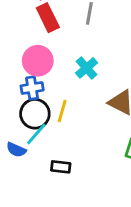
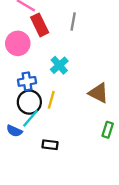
pink circle: (38, 61) -> (18, 43), moved
cyan cross: (87, 68) -> (59, 65), moved

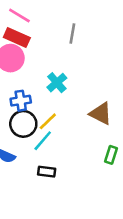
red rectangle: (40, 25) -> (17, 37), moved, turned -40
yellow line: (51, 100) -> (48, 121), turned 30
cyan line: (30, 118) -> (43, 141), moved

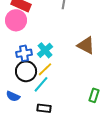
cyan cross: (57, 83) -> (45, 50), moved
brown triangle: (101, 114) -> (86, 45), moved

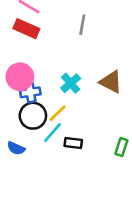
pink circle: (16, 20) -> (20, 77), moved
cyan cross: (45, 50) -> (71, 83), moved
black rectangle: (44, 108) -> (73, 143), moved

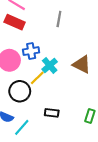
blue cross: (30, 92) -> (31, 51), moved
yellow line: (58, 113) -> (37, 78), moved
cyan line: (52, 133) -> (22, 127), moved

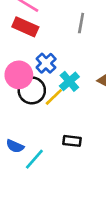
blue cross: (31, 51) -> (46, 63), turned -35
black circle: (20, 91) -> (32, 90), moved

